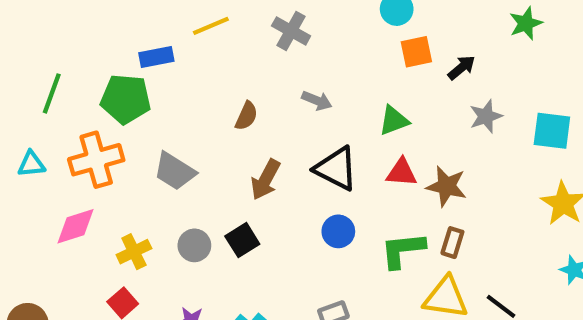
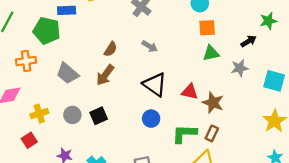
black arrow: (462, 68) -> (248, 41), moved
green triangle: (394, 121) -> (211, 53), moved
orange cross: (96, 160) -> (26, 61), size x0.7
brown arrow: (266, 180) -> (105, 75), moved

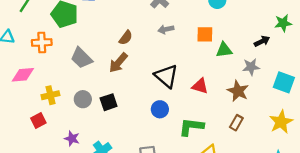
orange square: (207, 28) -> (205, 34), moved
gray arrow: (150, 46) -> (166, 29), moved, turned 133
brown star: (213, 103) -> (238, 91), moved
brown rectangle: (212, 133) -> (236, 123), moved

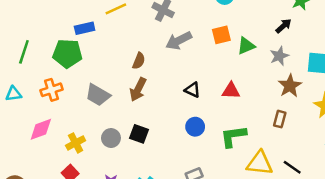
gray arrow: (166, 29) -> (179, 41), size x1.5
black triangle: (166, 76) -> (193, 90), size x0.6
brown star: (238, 91) -> (290, 86), moved, turned 30
black square: (109, 102) -> (139, 134), turned -36

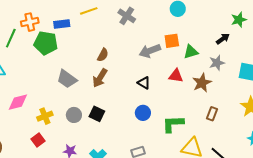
gray arrow: (179, 41) -> (150, 51), moved
brown star: (290, 86) -> (202, 83), moved
orange cross: (51, 90) -> (30, 22), moved
red triangle: (231, 91) -> (176, 76), moved

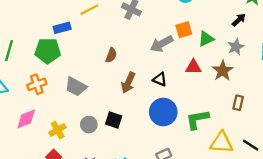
orange cross: (30, 22) -> (37, 84), moved
brown arrow: (100, 78) -> (128, 83), moved
blue circle: (143, 113) -> (163, 112), size x1.6

